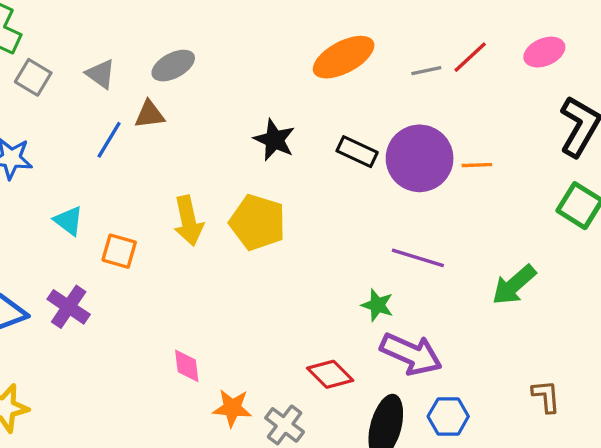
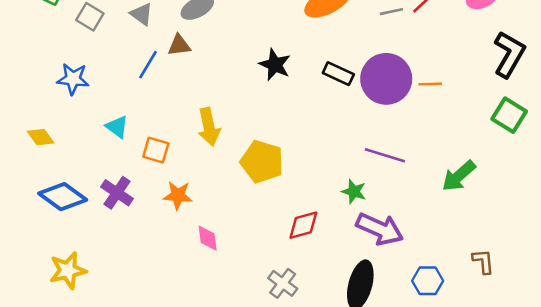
yellow pentagon: (258, 222) -> (262, 162), moved
red diamond: (330, 374) -> (303, 225), moved, turned -60
orange star: (232, 408) -> (178, 195), moved
blue hexagon: (448, 416) -> (428, 281), moved

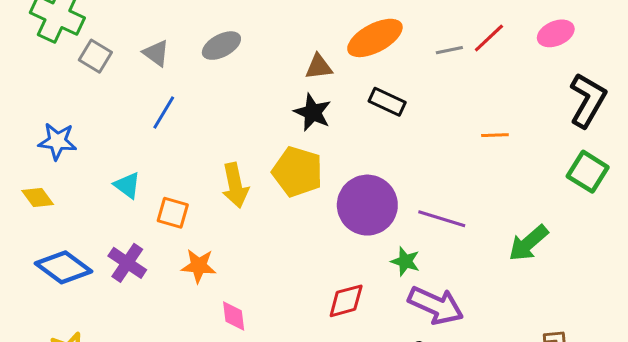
brown triangle: (179, 45) -> (319, 67), moved
black rectangle: (338, 74) -> (387, 102), moved
blue star: (73, 79) -> (57, 141), moved
purple circle: (386, 79) -> (367, 205), moved
yellow pentagon: (262, 162) -> (297, 172), moved

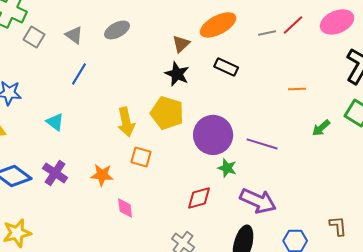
pink ellipse: (556, 33) -> (337, 22), size x1.4
brown triangle: (319, 67) -> (181, 44), turned -36
orange square: (173, 213) -> (141, 157), moved
green arrow: (528, 243) -> (321, 128), moved, size x0.7
green star: (405, 261) -> (227, 168), moved

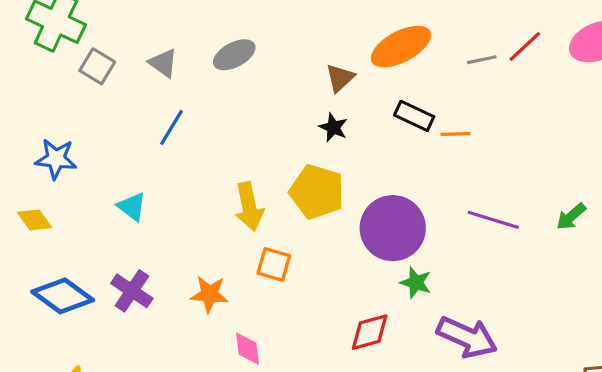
black star: (177, 74) -> (333, 127), size x0.7
orange line: (297, 89) -> (455, 134), moved
purple line: (262, 144) -> (493, 220), moved

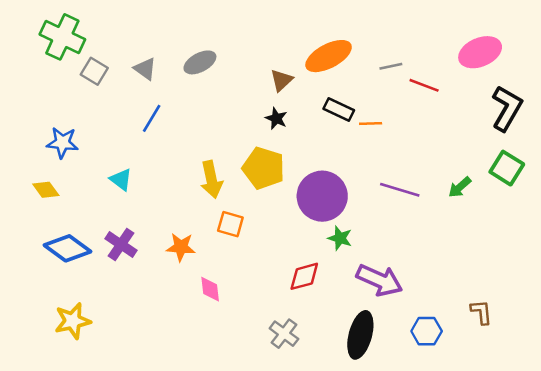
red line: (525, 47) -> (424, 85), moved, turned 64

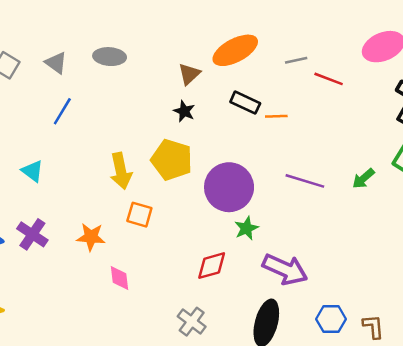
gray ellipse: (200, 62) -> (110, 57), turned 32
green star: (340, 238) -> (246, 228), turned 30
brown L-shape: (481, 312) -> (373, 327), moved

